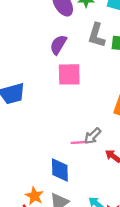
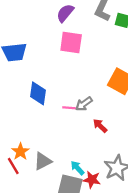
blue diamond: (60, 170) -> (38, 93), moved

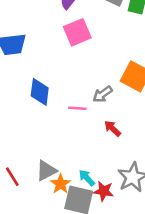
pink square: (71, 42) -> (77, 32), turned -30
gray arrow: (84, 104) -> (103, 94), moved
orange star: (20, 152) -> (61, 184), moved

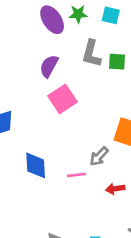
red arrow: (112, 128) -> (115, 189), turned -42

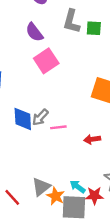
purple semicircle: (49, 66) -> (34, 32), turned -66
gray arrow: (99, 156) -> (40, 117), moved

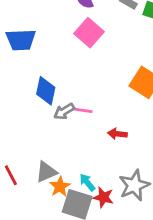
pink square: (46, 61) -> (89, 33), turned -30
gray arrow: (40, 117) -> (64, 111), moved

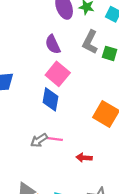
blue diamond: (46, 91) -> (51, 99), moved

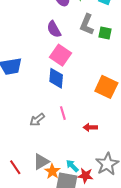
pink line: (55, 139) -> (63, 113), turned 72
gray arrow: (39, 140) -> (37, 120), moved

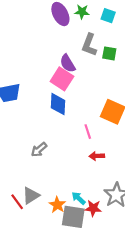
purple semicircle: (54, 29) -> (68, 63), moved
pink line: (63, 113) -> (88, 132), moved
gray triangle: (41, 162) -> (31, 196), moved

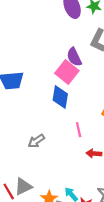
pink line: (88, 132) -> (79, 130), moved

